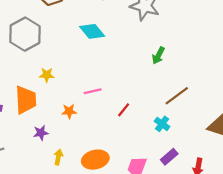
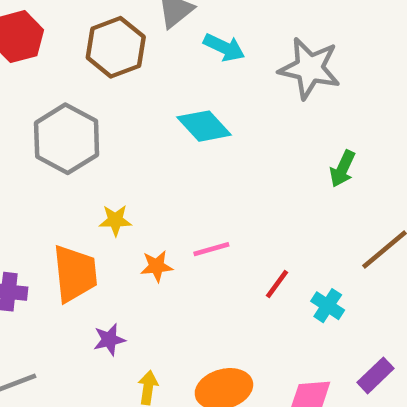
orange star: (69, 111) -> (157, 266), moved
cyan cross: (162, 124) -> (328, 306), moved

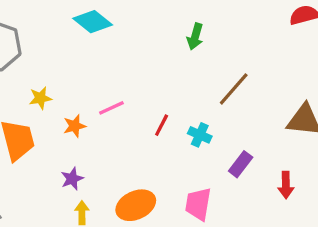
purple star: (109, 340) -> (72, 179), moved
purple rectangle: (375, 375) -> (241, 164), moved

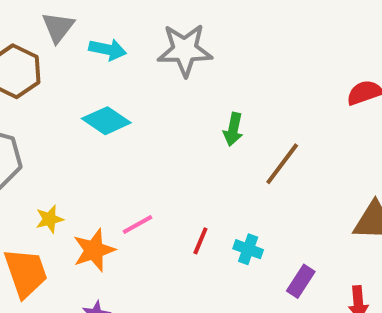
brown line: (234, 89) -> (282, 164), moved
orange star: (75, 126) -> (94, 250), size x1.5

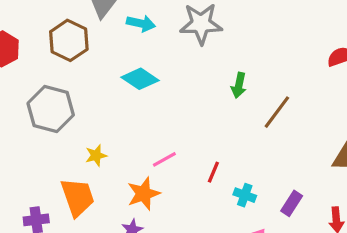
cyan cross: (248, 249) -> (245, 195), moved
orange star: (94, 250) -> (143, 194), moved

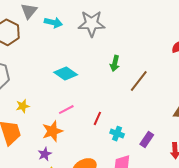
cyan diamond: (140, 79) -> (66, 73), moved

